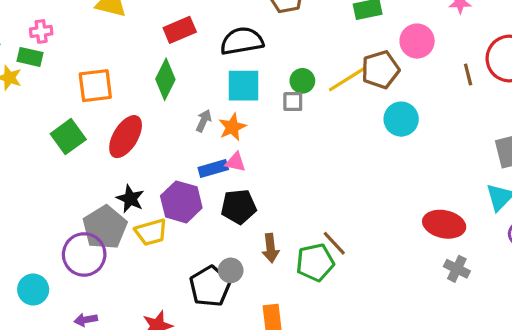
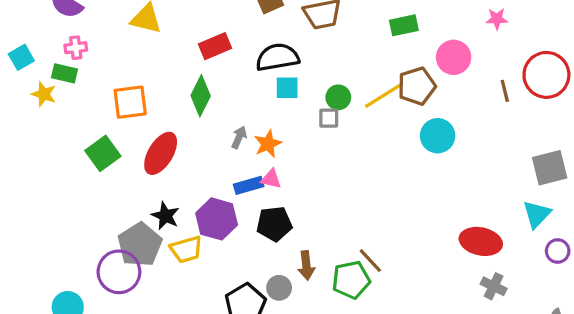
cyan square: (243, 86) -> (287, 88), moved, size x0.7
gray circle: (231, 270) -> (279, 288), moved

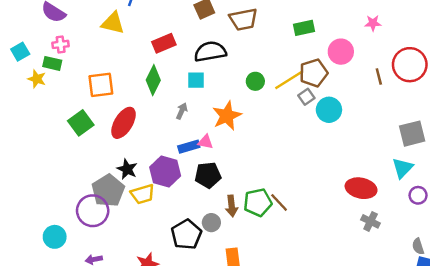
cyan square: (287, 88) -> (196, 80), moved
gray square: (329, 118) -> (306, 97), moved, turned -35
orange star: (268, 144) -> (227, 116), moved, size x1.4
green pentagon: (351, 280) -> (258, 202), moved

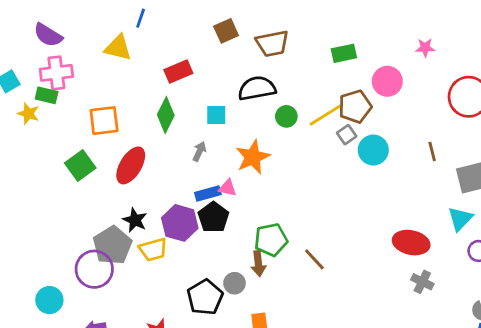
pink cross: (61, 44) -> (56, 73), size x1.6
black semicircle: (210, 52) -> (257, 88), moved
brown line: (379, 77) -> (432, 151), moved
black pentagon: (208, 175) -> (213, 217), moved, turned -30
green pentagon: (258, 202) -> (271, 240), moved

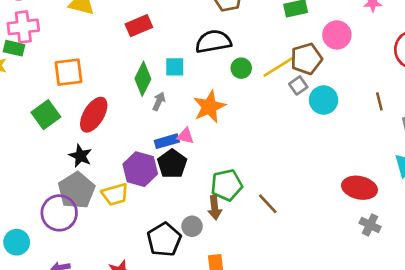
green diamond: (166, 115) -> (143, 79), moved
black star: (135, 220) -> (80, 156), moved

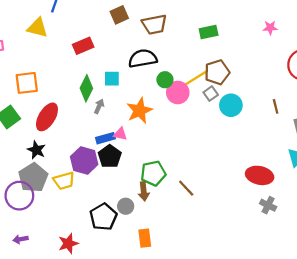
pink circle: (337, 35) -> (178, 92), moved

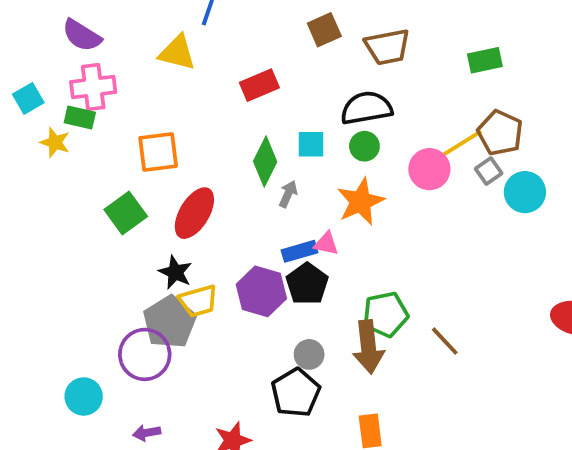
brown pentagon: (217, 72) -> (500, 133), turned -30
green circle: (165, 80) -> (364, 146), moved
yellow trapezoid: (64, 181) -> (198, 301), moved
brown arrow: (144, 191) -> (368, 347), size x1.5
gray circle: (126, 206) -> (309, 354), moved

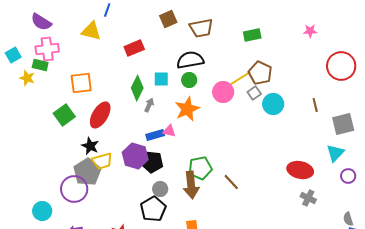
black pentagon: (307, 284) -> (152, 162), moved, turned -30

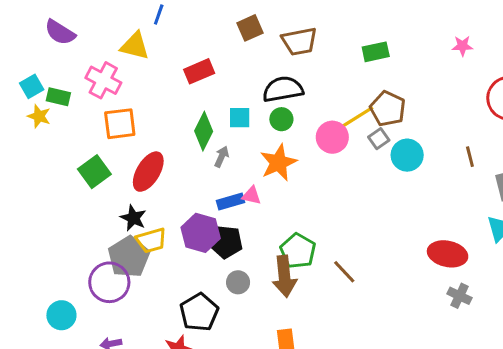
pink cross: (47, 49) -> (103, 80), moved, turned 35
cyan square: (13, 55) -> (32, 86), moved
green pentagon: (200, 168) -> (298, 251), turned -30
black pentagon: (153, 209) -> (199, 312), moved

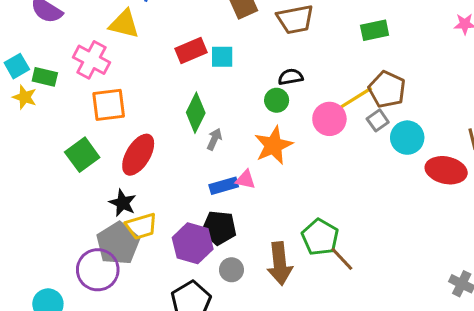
black semicircle: (283, 89) -> (291, 77), moved, size x0.6
cyan square: (240, 118) -> (222, 57), moved
purple hexagon: (201, 233) -> (193, 243), moved
green pentagon: (298, 251) -> (320, 237), moved
red ellipse: (448, 254) -> (446, 170), moved

